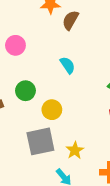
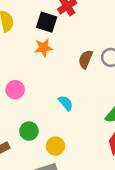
brown semicircle: (70, 20) -> (85, 59), moved

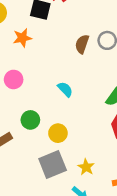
orange star: (44, 48) -> (22, 38), moved

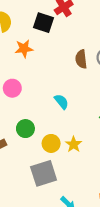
brown semicircle: (82, 44) -> (81, 59), turned -30
yellow star: (86, 167) -> (74, 144), moved

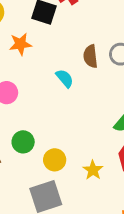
cyan semicircle: (61, 102) -> (65, 78), moved
yellow star: (74, 144) -> (93, 170), moved

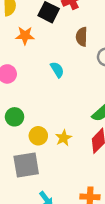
brown semicircle: (90, 56) -> (82, 37), moved
yellow star: (93, 170) -> (64, 138), moved

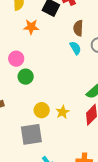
cyan semicircle: (57, 70) -> (75, 48), moved
green circle: (15, 117) -> (26, 77), moved

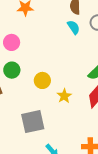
green circle: (26, 77) -> (12, 70), moved
yellow circle: (42, 110) -> (42, 80), moved

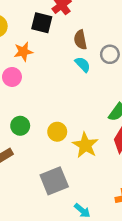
pink circle: (12, 42) -> (12, 77), moved
yellow star: (64, 96) -> (85, 145), size x1.5

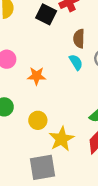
orange star: (23, 52) -> (37, 76), moved
gray square: (54, 181) -> (43, 167), moved

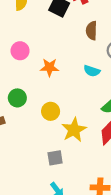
cyan semicircle: (76, 62) -> (92, 71), moved, turned 140
gray square: (43, 167) -> (55, 158), size x0.6

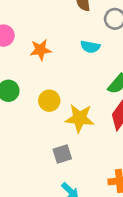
yellow star: (74, 130) -> (79, 118), turned -30

